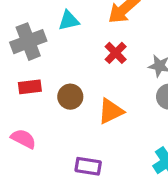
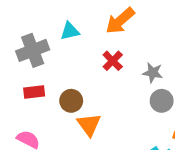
orange triangle: (111, 111) -> (89, 125), moved, turned -40

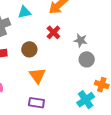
brown circle: (71, 101) -> (29, 49), moved

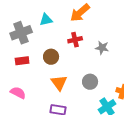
red cross: (53, 32) -> (75, 40), turned 32
gray circle: (87, 59) -> (90, 82), moved

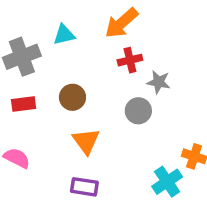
red cross: (75, 40) -> (130, 60), moved
gray circle: (90, 82) -> (138, 111), moved

